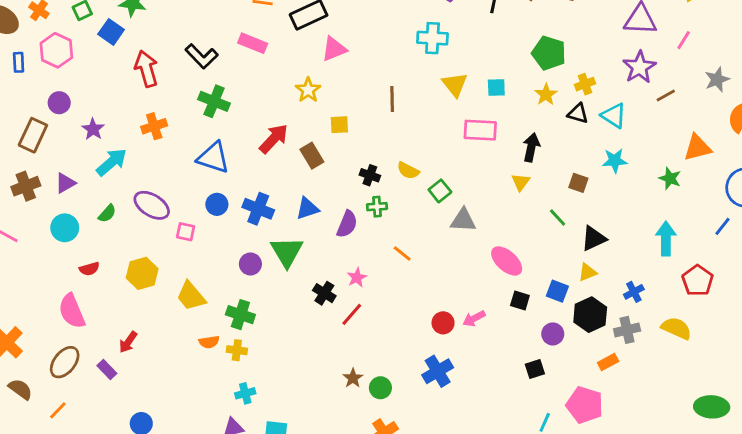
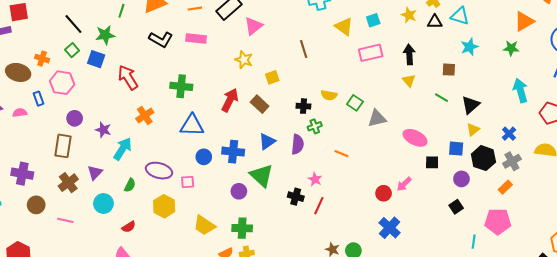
black L-shape: (202, 56) -> (161, 39), moved
yellow hexagon: (142, 273) -> (164, 206), moved

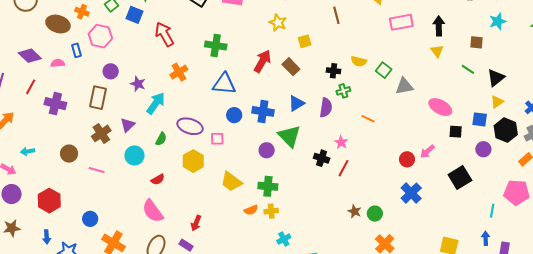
purple cross: (22, 174) -> (55, 104), moved
black square: (456, 207) -> (460, 178), moved, size x1.6

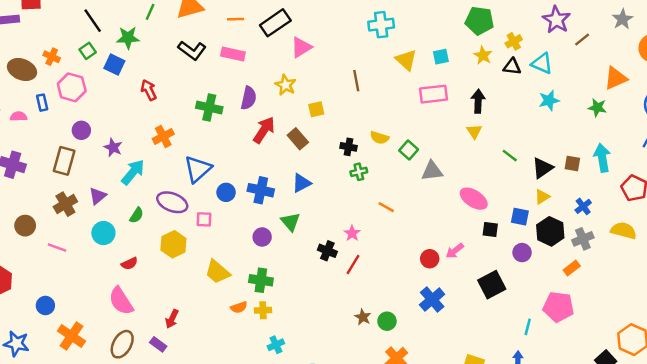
red arrow: (164, 34) -> (149, 90), size x0.7
brown square: (476, 42) -> (572, 163), moved
blue triangle: (224, 84) -> (198, 169), moved, turned -50
purple semicircle: (326, 108) -> (249, 98), moved
green triangle: (289, 136) -> (291, 222), size x0.7

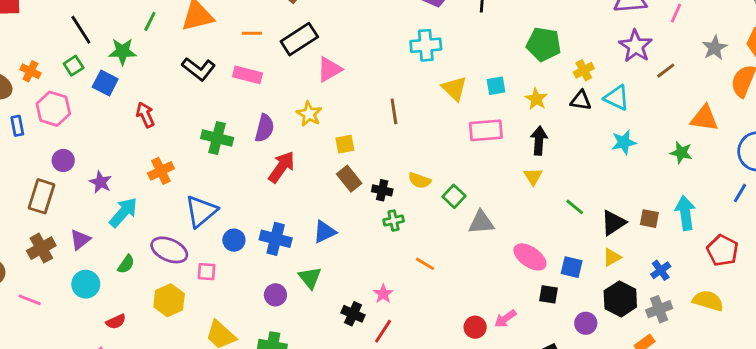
yellow star: (483, 55) -> (536, 99), moved
orange triangle: (616, 78) -> (704, 118), turned 30
brown rectangle: (298, 139) -> (349, 179), moved
blue square: (520, 217) -> (572, 267), moved

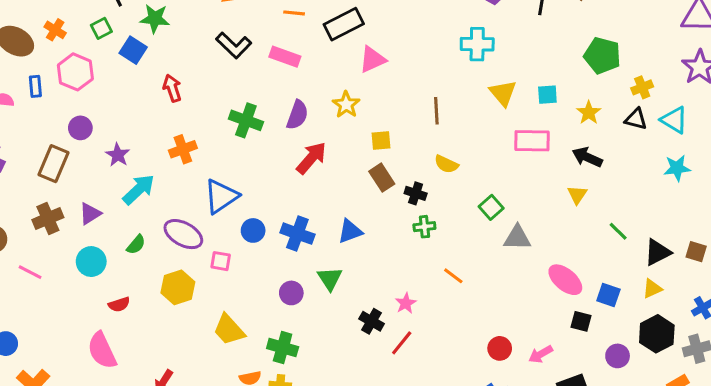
black arrow: (539, 141) -> (587, 157), turned -76
yellow semicircle: (420, 180) -> (446, 164), moved
pink arrow: (505, 319) -> (541, 354), moved

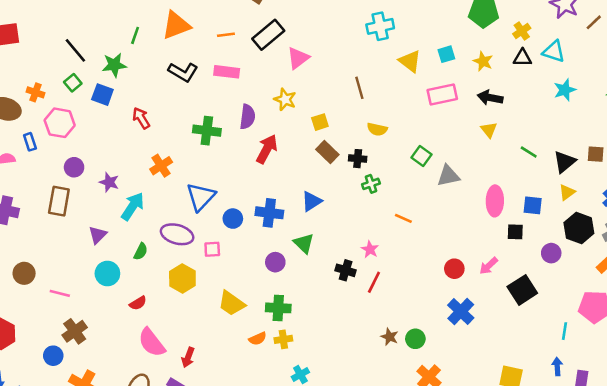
brown cross: (48, 219) -> (75, 331), moved
pink ellipse: (565, 280) -> (495, 201), turned 64
pink semicircle: (102, 350) -> (152, 342), moved

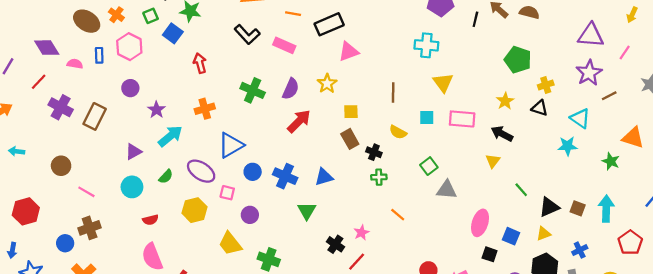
cyan triangle: (554, 51) -> (580, 118), moved
cyan square: (446, 54) -> (427, 118), moved
brown rectangle: (59, 201) -> (95, 116), moved
purple circle: (275, 262) -> (250, 215), moved

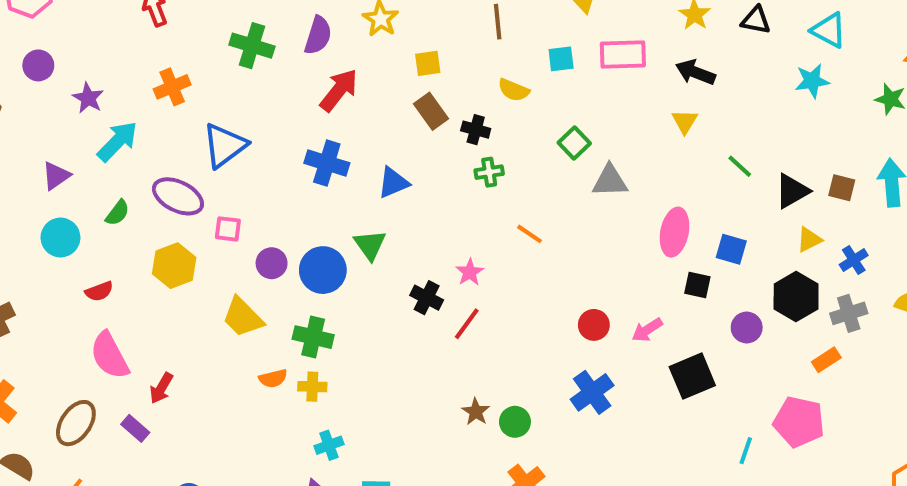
blue circle: (253, 172) -> (323, 270), moved, size x1.5
blue cross: (285, 176) -> (327, 163), moved
yellow triangle: (544, 234) -> (809, 240), moved

